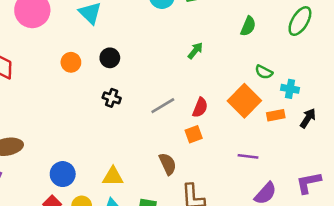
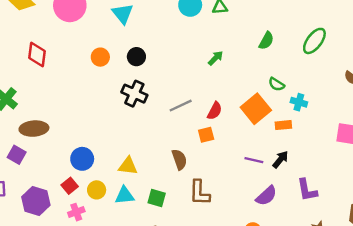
black cross: (112, 98) -> (134, 94), size x1.5
black arrow: (308, 118) -> (280, 159), moved
purple L-shape: (309, 183) -> (307, 190), turned -95

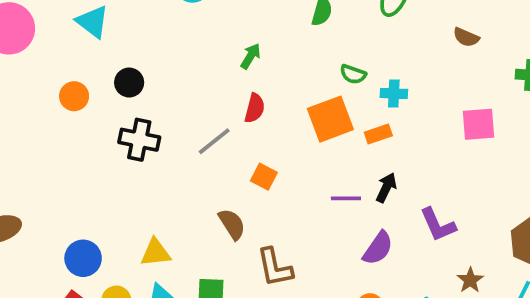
orange square: (256, 109) -> (330, 119), turned 32
red semicircle: (215, 111) -> (255, 108), moved
orange square: (206, 135) -> (264, 177), turned -35

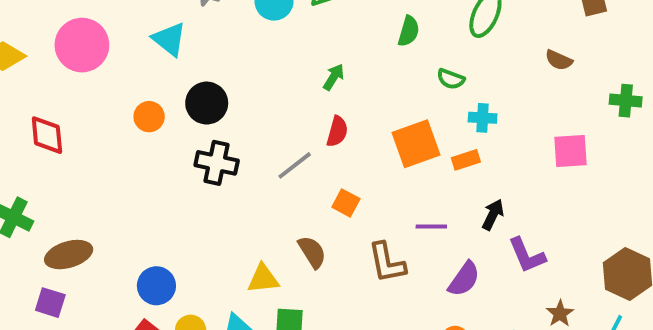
green semicircle: (353, 74) -> (451, 79), moved
black circle: (129, 83) -> (207, 103), size x1.4
black arrow: (386, 188) -> (493, 215), moved
yellow triangle: (156, 253) -> (263, 279), moved
brown L-shape: (275, 268) -> (387, 263), moved

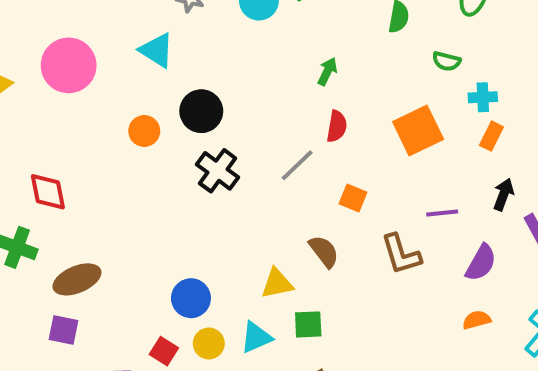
red diamond: (47, 135) -> (48, 192), moved
orange rectangle: (466, 160) -> (491, 136), moved, turned -40
black cross: (217, 163) -> (218, 171), turned 30
blue circle: (156, 286) -> (191, 298), moved

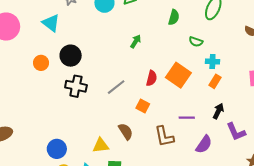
red semicircle: (337, 126) -> (152, 78), moved
orange square: (418, 131) -> (178, 75), turned -35
black cross: (218, 171) -> (76, 86), turned -30

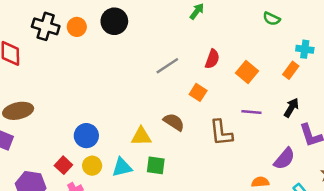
cyan cross: (212, 61) -> (305, 49), moved
orange square: (178, 75) -> (247, 72), moved, size x0.7
black cross: (76, 86) -> (46, 26), moved
brown semicircle: (126, 131) -> (174, 122), turned -30
purple semicircle: (204, 144) -> (284, 159), moved

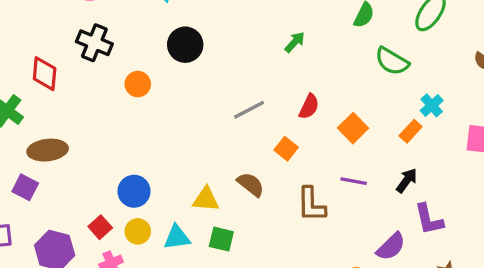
green semicircle: (272, 19) -> (392, 61), size x1.5
orange circle: (77, 27) -> (138, 84), moved
cyan cross: (305, 49) -> (432, 105), turned 35

